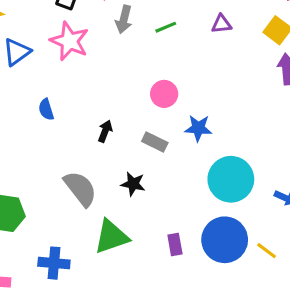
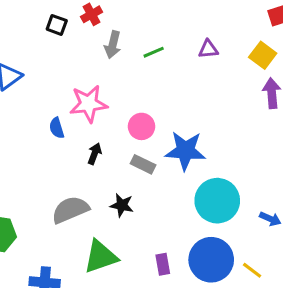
pink star: (69, 41) -> (88, 104), moved, turned -30
pink circle: (164, 94) -> (142, 126), moved
blue semicircle: (46, 109) -> (57, 128), moved
blue star: (198, 128) -> (185, 151), size x1.5
gray semicircle: (80, 189) -> (70, 210), turned -75

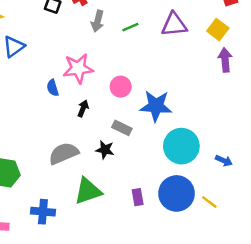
purple triangle: (208, 49) -> (174, 25), size x1.6
gray rectangle: (143, 164) -> (122, 128), moved

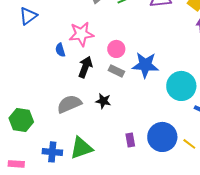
black arrow: (83, 108) -> (85, 67), size x1.5
gray rectangle: (122, 128) -> (116, 71), moved
cyan circle: (181, 146) -> (181, 86), moved
green triangle: (88, 191) -> (81, 148), moved

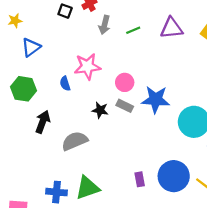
black arrow: (85, 67) -> (43, 122), moved
black star: (103, 101) -> (100, 110), moved
green hexagon: (21, 120) -> (24, 89), moved

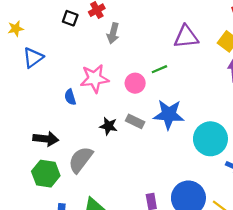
green line: (133, 30) -> (159, 69), moved
pink circle: (125, 82) -> (135, 83), moved
green hexagon: (24, 89) -> (46, 174), moved
black arrow: (43, 122) -> (46, 139), turned 75
gray semicircle: (75, 141) -> (81, 160), turned -30

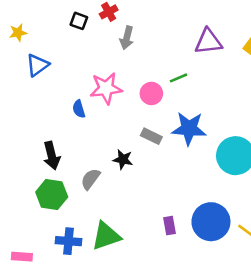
black star: (108, 126) -> (123, 160), moved
black arrow: (46, 139) -> (52, 156), turned 70
gray semicircle: (81, 160) -> (90, 179), size x0.7

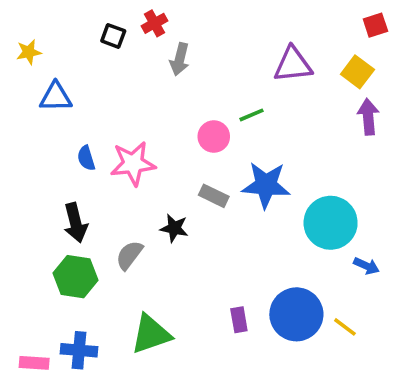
blue triangle: (37, 65) -> (56, 97), turned 35
pink star: (106, 88) -> (133, 163), moved
blue semicircle: (79, 109) -> (86, 158), moved
blue cross: (68, 241) -> (79, 350), moved

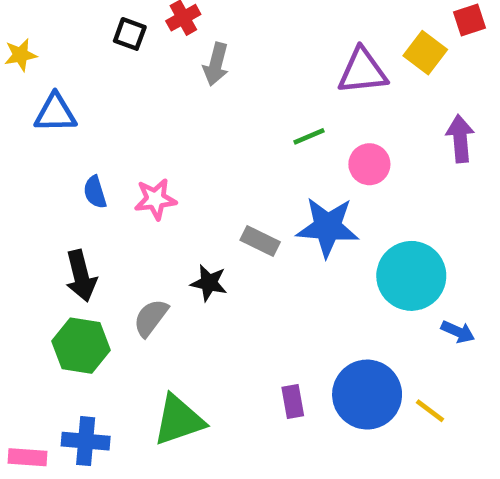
yellow square: (357, 72) -> (425, 53), moved
pink circle: (214, 137) -> (369, 164), moved
pink star: (133, 163) -> (155, 199), size x0.7

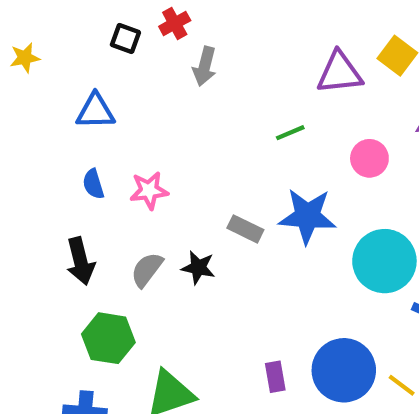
blue triangle: (55, 113) -> (95, 111), moved
pink circle: (369, 164) -> (369, 158), moved
gray semicircle: (151, 318) -> (147, 270), moved
green hexagon: (81, 346) -> (108, 338), moved

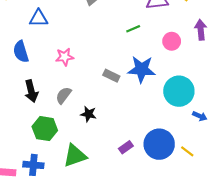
blue semicircle: (93, 184) -> (21, 52), moved, size x1.5
black star: (198, 268) -> (88, 114), moved
purple rectangle: (275, 377) -> (126, 147), turned 64

